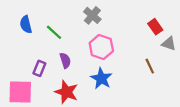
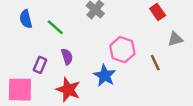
red rectangle: (155, 27) -> (158, 12), moved
gray triangle: (169, 44) -> (175, 39), turned -35
pink hexagon: (101, 47) -> (122, 50), moved

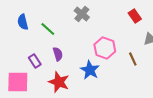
purple rectangle: (40, 65) -> (35, 61), turned -56

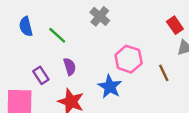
red rectangle: (135, 16) -> (175, 25), moved

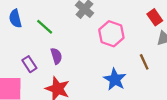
pink hexagon: (129, 59) -> (111, 34), moved
blue star: (110, 87) -> (115, 79), moved

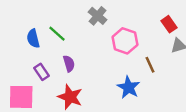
blue semicircle: (15, 19) -> (33, 38), moved
brown line: (144, 62) -> (150, 65), moved

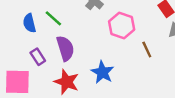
purple semicircle: (69, 64) -> (65, 48), size x1.5
blue star: (129, 87) -> (102, 72), moved

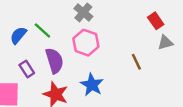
blue semicircle: (29, 23) -> (18, 35), turned 54
pink hexagon: (122, 26) -> (86, 43), moved

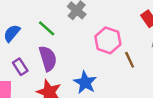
green line: (42, 31) -> (47, 28), moved
pink hexagon: (86, 43) -> (108, 40), moved

